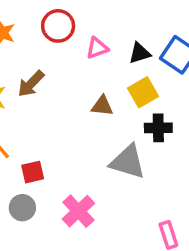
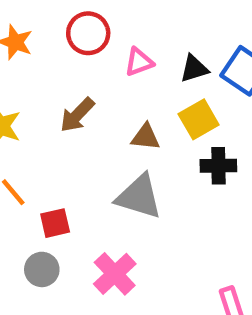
brown arrow: (31, 84) -> (77, 115), moved
gray triangle: (128, 162) -> (139, 197), moved

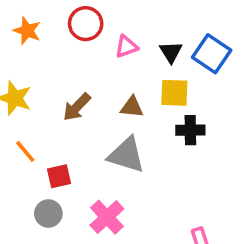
black triangle: (194, 69) -> (171, 52), turned -45
brown arrow: (77, 115) -> (77, 107), moved
yellow square: (199, 119) -> (174, 93), turned 32

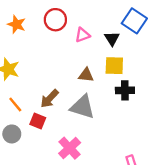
blue square: (212, 54) -> (134, 21), moved
brown arrow: (77, 107) -> (50, 99), moved
red square: (59, 176) -> (38, 121), turned 35
gray circle: (48, 214) -> (12, 134), moved

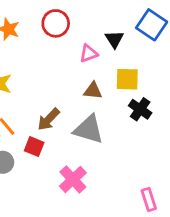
pink triangle: (82, 35) -> (89, 53), moved
black triangle: (112, 39) -> (114, 39), moved
black cross: (125, 90) -> (140, 109), turned 36

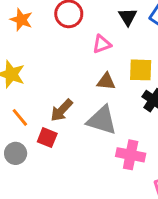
black triangle: (114, 39) -> (128, 17), moved
pink cross: (73, 179) -> (131, 155), moved, turned -36

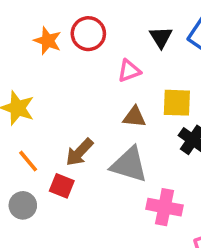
orange star: (21, 20) -> (48, 41), moved

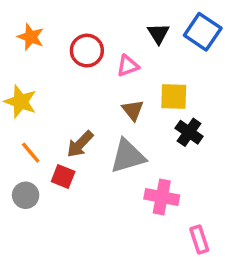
red circle: (88, 34) -> (87, 51), moved
orange star: (48, 41) -> (31, 37), moved
brown triangle: (134, 117) -> (133, 110), turned 45
gray triangle: (129, 165) -> (128, 156), turned -33

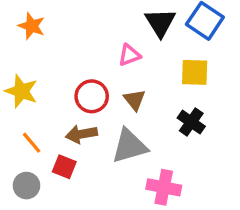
black triangle: (158, 34) -> (160, 23), size x1.4
red circle: (87, 51) -> (92, 96), moved
yellow square: (174, 97) -> (195, 72), moved
brown arrow: (80, 144) -> (81, 134), turned 36

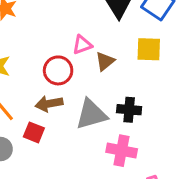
pink triangle: (129, 55) -> (82, 45), moved
brown triangle: (135, 100) -> (105, 61), moved, turned 30
black cross: (191, 122) -> (129, 110), moved, turned -30

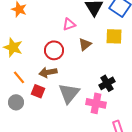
pink triangle: (82, 45) -> (69, 24), moved
black cross: (129, 110) -> (107, 83), moved, turned -35
gray triangle: (91, 114) -> (69, 93), moved, turned -35

